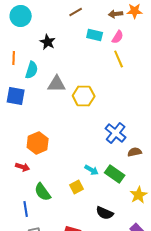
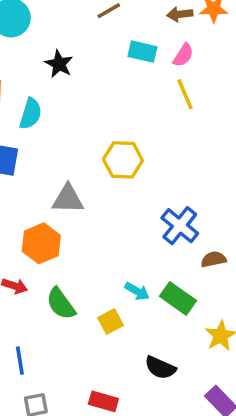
gray triangle: (57, 84) -> (68, 199), moved
green semicircle: (43, 192) -> (61, 304), moved

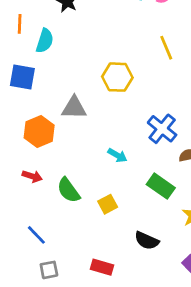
yellow line: (185, 94) -> (166, 48), moved
orange hexagon: (41, 243) -> (39, 132), moved
cyan arrow: (137, 291) -> (117, 155), moved
blue line: (20, 361) -> (36, 235), turned -35

